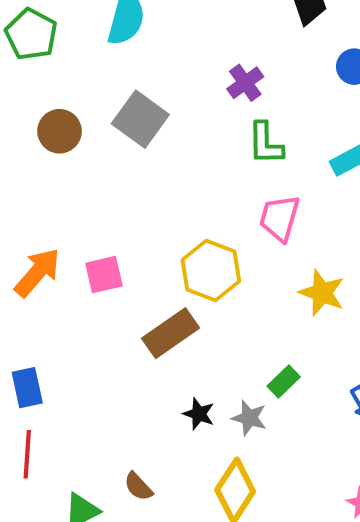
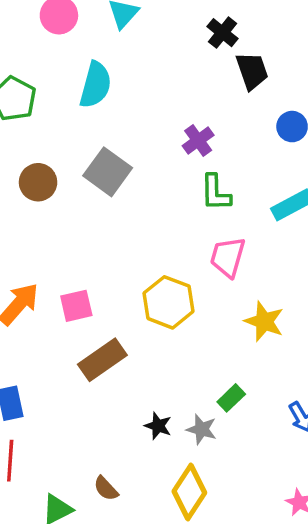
brown rectangle: (171, 333) -> (102, 360), moved

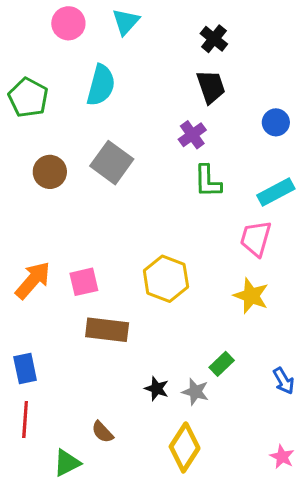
black trapezoid: (252, 71) -> (211, 87), moved
pink trapezoid: (228, 257) -> (256, 238), moved
brown rectangle: (102, 360) -> (107, 330), turned 42
brown semicircle: (106, 488) -> (102, 432), moved

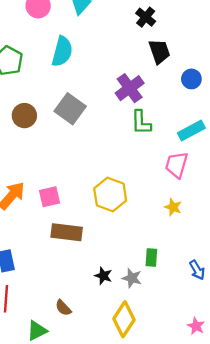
black trapezoid: (211, 87) -> (159, 52), moved
purple cross: (192, 135) -> (130, 88), size x1.4
yellow star: (251, 296) -> (173, 207), size x0.7
green rectangle: (222, 364) -> (151, 257), turned -42

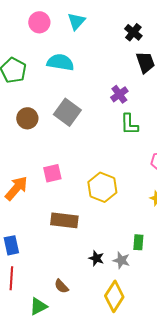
cyan semicircle: (62, 52) -> (60, 62), turned -96
purple cross: (130, 88) -> (119, 94), size x0.7
pink square: (50, 197) -> (52, 173), moved

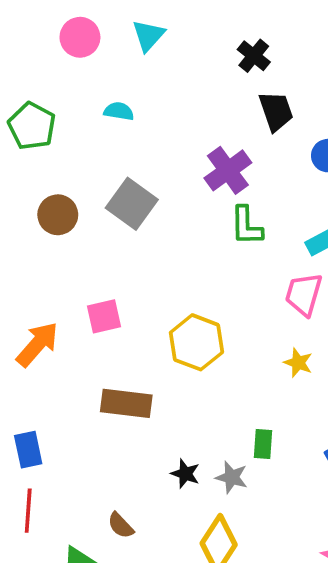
cyan semicircle: (60, 62) -> (119, 111), size x0.6
purple cross: (119, 94) -> (228, 170), size x1.4

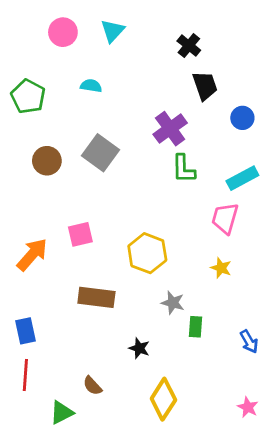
gray star: (232, 477) -> (173, 303), moved

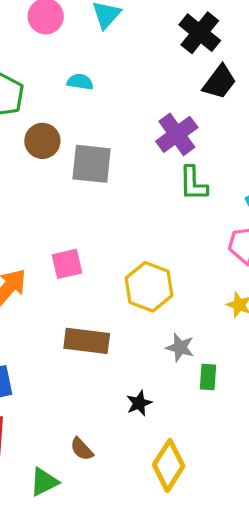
black cross: (189, 46) -> (200, 33), size x1.4
black trapezoid: (205, 86) -> (219, 82), turned 56
gray square: (100, 153) -> (92, 164), turned -30
brown circle: (47, 161) -> (42, 141), moved
black star: (139, 348) -> (139, 403), turned 30

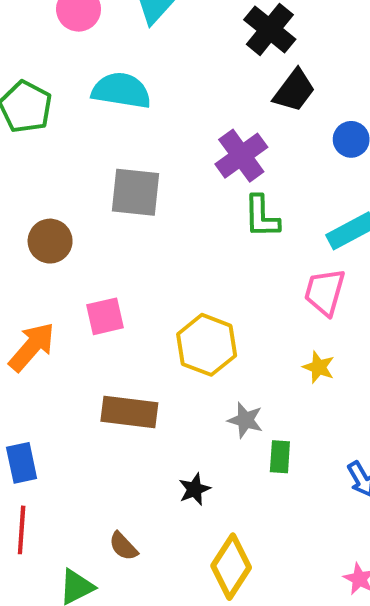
cyan semicircle: (80, 82) -> (121, 91), size x1.8
brown circle: (42, 141) -> (50, 241), moved

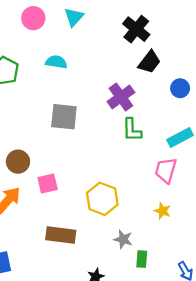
cyan semicircle: (121, 91) -> (56, 62), size x0.7
brown circle: (50, 241) -> (18, 162), moved

